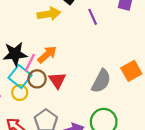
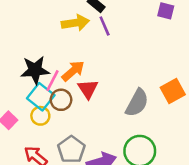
purple line: (93, 17) -> (105, 26), moved
red triangle: (57, 80) -> (88, 89), moved

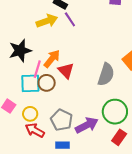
black star: (35, 70) -> (20, 51), moved
cyan square: (41, 97) -> (30, 83), turned -30
yellow circle: (40, 116) -> (30, 114), moved

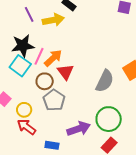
purple line: (70, 19) -> (29, 14), moved
pink line: (37, 69) -> (39, 56), moved
cyan square: (30, 83) -> (20, 66), moved, turned 30
gray pentagon: (62, 120) -> (54, 100), moved

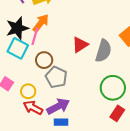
orange arrow: (53, 58) -> (41, 23), moved
red triangle: (65, 72) -> (80, 45), moved, turned 42
purple arrow: (79, 129) -> (58, 106), moved

